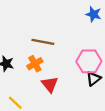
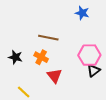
blue star: (93, 14) -> (82, 13), moved
orange cross: (35, 64) -> (41, 57), turned -32

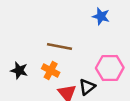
black triangle: (93, 71) -> (87, 87), moved

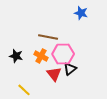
pink hexagon: (110, 68) -> (63, 54), moved

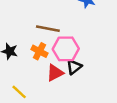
red triangle: (54, 74) -> (55, 73), turned 42

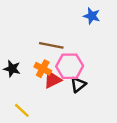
red triangle: (55, 73) -> (52, 80), moved

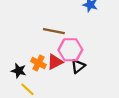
black star: (12, 69) -> (19, 71), moved
orange cross: (43, 69) -> (38, 63), moved

